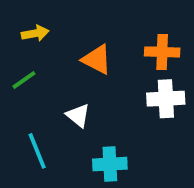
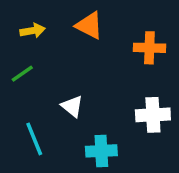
orange triangle: (97, 59) -> (89, 25), moved
white cross: (166, 99) -> (153, 115), moved

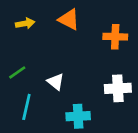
green line: (22, 74) -> (17, 72), moved
cyan line: (34, 139) -> (26, 107), turned 35

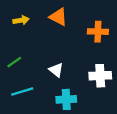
white triangle: (56, 82) -> (56, 70), moved
cyan line: (26, 107) -> (22, 91), turned 60

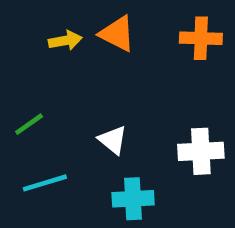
yellow arrow: (21, 20) -> (65, 41), moved
orange cross: (98, 32) -> (201, 38), moved

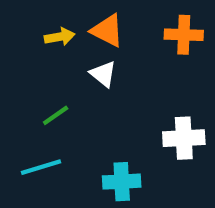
green line: (29, 124) -> (56, 115), moved
white triangle: (113, 140) -> (103, 74), moved

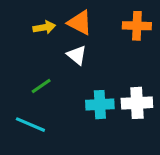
cyan line: (41, 167) -> (30, 125), turned 40
cyan cross: (122, 182) -> (100, 105), moved

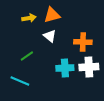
orange triangle: (80, 23) -> (52, 15), turned -42
orange cross: (137, 26) -> (83, 42), moved

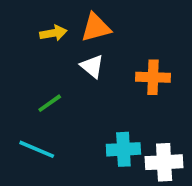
white cross: (89, 67) -> (164, 162), moved
cyan cross: (65, 68) -> (123, 149), moved

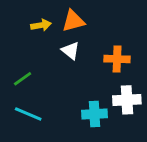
green line: (50, 103) -> (23, 79), moved
white cross: (164, 162) -> (127, 100), moved

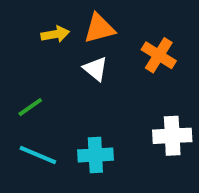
orange cross: (117, 59) -> (159, 55), moved, turned 30
cyan cross: (94, 114) -> (95, 155), moved

